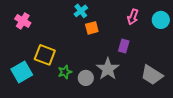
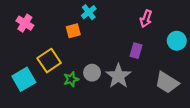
cyan circle: (161, 20) -> (177, 41), moved
orange square: (92, 28) -> (73, 31), moved
yellow square: (45, 55) -> (49, 61), turned 35
gray circle: (86, 78) -> (92, 73), moved

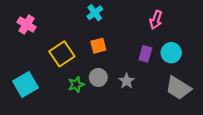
orange square: (73, 31) -> (98, 46), moved
cyan circle: (177, 41) -> (171, 53), moved
yellow square: (49, 61) -> (62, 54), moved
gray star: (118, 76) -> (127, 81), size x0.6

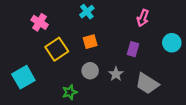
pink cross: (27, 25) -> (40, 22), moved
cyan circle: (171, 53) -> (172, 43), moved
green star: (76, 84) -> (70, 92), moved
gray trapezoid: (178, 88) -> (147, 84), moved

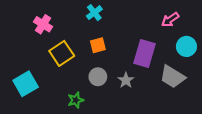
pink arrow: (143, 18) -> (170, 20), moved, turned 35
purple rectangle: (133, 49) -> (144, 53), size x1.6
gray trapezoid: (147, 84) -> (172, 77), moved

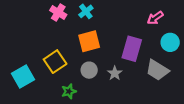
pink cross: (43, 24) -> (58, 13), moved
orange square: (98, 45) -> (89, 41), size x1.5
yellow square: (62, 53) -> (55, 62), moved

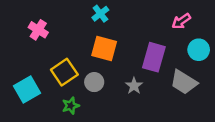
pink cross: (58, 13) -> (38, 30), moved
orange square: (89, 41) -> (104, 48), turned 30
gray circle: (89, 70) -> (94, 82), moved
green star: (69, 91) -> (71, 106), moved

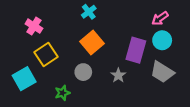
orange square: (104, 48) -> (92, 42), turned 35
cyan circle: (199, 50) -> (162, 40), moved
yellow square: (64, 72) -> (46, 55), moved

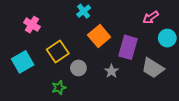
cyan circle: (162, 40) -> (167, 38), moved
orange square: (92, 42) -> (99, 36), moved
yellow square: (46, 55) -> (58, 51), moved
cyan square: (24, 79) -> (23, 62), moved

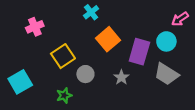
pink arrow: (151, 17) -> (180, 19), moved
pink cross: (32, 25) -> (35, 27), turned 35
cyan circle: (167, 38) -> (166, 41), moved
cyan square: (23, 62) -> (20, 82), moved

